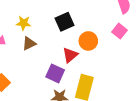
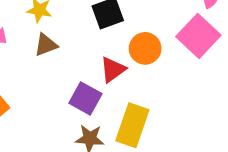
pink square: (119, 31) -> (198, 36), size x1.6

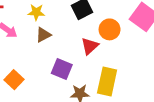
purple square: (85, 98) -> (62, 69), moved

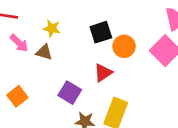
orange circle: (110, 29) -> (124, 46), moved
brown triangle: (43, 35) -> (44, 52), moved, turned 35

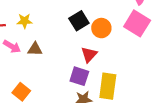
yellow star: (52, 28) -> (25, 21), moved
purple square: (70, 93) -> (79, 76), moved

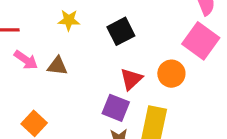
yellow star: (25, 21) -> (69, 20), moved
orange circle: (101, 28) -> (171, 74), moved

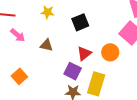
brown triangle: (57, 66) -> (46, 45), moved

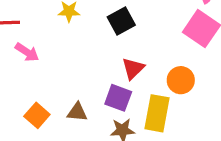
brown triangle: (46, 45) -> (77, 112), moved
orange circle: (110, 52) -> (181, 80), moved

